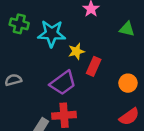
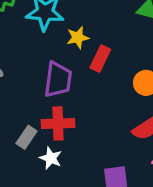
purple trapezoid: (63, 83) -> (58, 80), turned -48

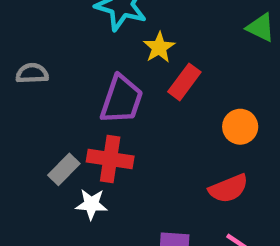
yellow star: (78, 37) -> (159, 47), turned -30
white star: (51, 158) -> (91, 204), turned -30

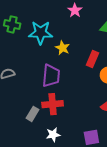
red rectangle: (184, 82) -> (92, 59), moved
white star: (91, 204) -> (53, 135), moved

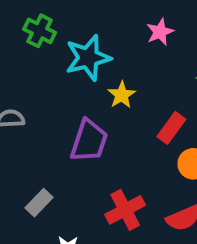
cyan star: (41, 33) -> (88, 58), turned -30
red cross: (53, 104) -> (125, 210), moved, turned -36

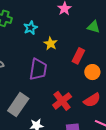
cyan star: (88, 58) -> (31, 28), size x0.6
gray rectangle: (39, 203) -> (18, 105), size x1.6

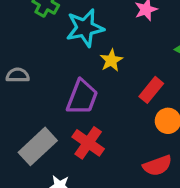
cyan star: (31, 28) -> (85, 28), size x1.6
red cross: (62, 101) -> (88, 143), moved, turned -30

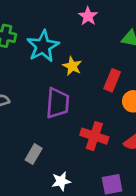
red cross: (88, 143) -> (94, 136), moved
gray rectangle: (38, 146) -> (34, 154), size x0.6

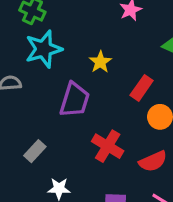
cyan star: (43, 46) -> (44, 49), moved

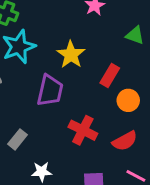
yellow star: (100, 62) -> (71, 55), size x1.4

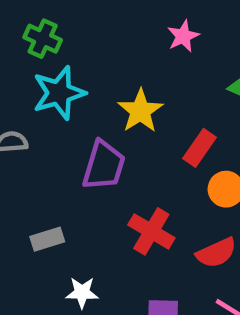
gray rectangle: (17, 139) -> (47, 239), turned 30

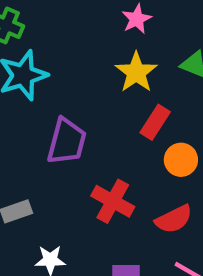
yellow star: (140, 111) -> (136, 72), moved

